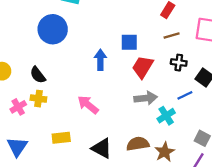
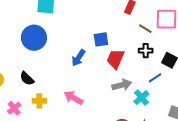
brown line: (172, 35) -> (145, 29), moved, turned 56
blue arrow: (100, 60) -> (78, 58), turned -138
yellow cross: (38, 99) -> (39, 101), moved

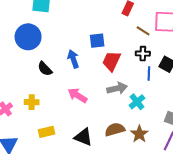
blue arrow: (78, 58) -> (73, 59), turned 126
blue line: (155, 78) -> (149, 74), moved, turned -56
black semicircle: (27, 79) -> (45, 69), moved
pink arrow: (73, 98) -> (77, 95), moved

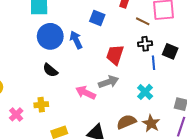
blue circle: (28, 37) -> (50, 36), moved
blue square: (97, 41) -> (97, 18), moved, turned 35
blue arrow: (73, 59) -> (76, 40), moved
gray arrow: (117, 88) -> (108, 82), moved

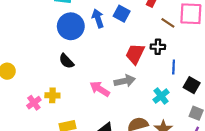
blue arrow: (76, 40) -> (98, 18), moved
black cross: (145, 44) -> (158, 47), moved
black square: (170, 51) -> (192, 85), moved
pink cross: (16, 114) -> (34, 103), moved

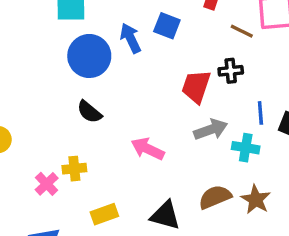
blue line: (174, 67) -> (260, 113), moved
gray arrow: (125, 81) -> (211, 130), moved
cyan cross: (161, 96) -> (246, 148), turned -35

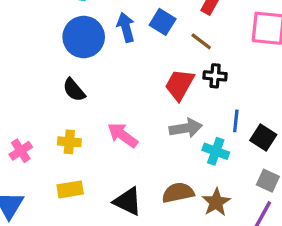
brown line: (242, 31) -> (201, 41), moved
yellow cross: (74, 169) -> (69, 142), moved

